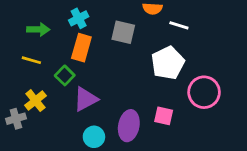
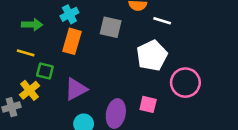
green square: (65, 75) -> (45, 71), moved, turned -30

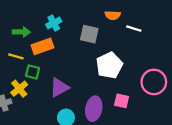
orange rectangle: (72, 41) -> (43, 46), moved, turned 55
white pentagon: (152, 56) -> (109, 65), moved

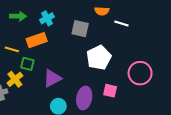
green arrow: (21, 32) -> (18, 16), moved

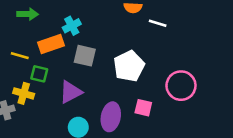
cyan cross: (47, 18) -> (72, 26), moved
gray square: (80, 29) -> (85, 56), moved
yellow cross: (15, 79) -> (24, 93), turned -35

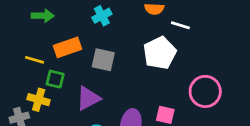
cyan cross: (72, 26) -> (102, 16), moved
white pentagon: (129, 66) -> (160, 53), moved

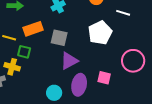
white line: (180, 25) -> (123, 13), moved
purple triangle: (88, 98) -> (69, 61), moved

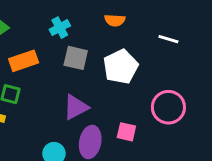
white line: (123, 13) -> (168, 39), moved
gray square: (59, 38) -> (76, 58), moved

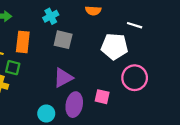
orange rectangle: (24, 61) -> (23, 42), turned -65
white pentagon: (121, 67) -> (114, 46), moved, turned 30

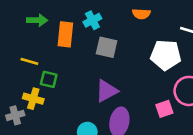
orange rectangle: (23, 42) -> (65, 34), moved
pink square: (102, 97) -> (164, 109), moved, turned -32

